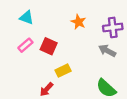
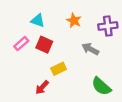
cyan triangle: (27, 17) -> (38, 21), moved
gray arrow: (107, 51) -> (90, 49), moved

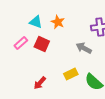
orange star: (74, 21) -> (58, 22), moved
yellow rectangle: (59, 69) -> (71, 74), moved

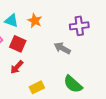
yellow rectangle: (71, 74) -> (37, 87), moved
red arrow: (40, 83) -> (17, 67), moved

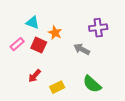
orange star: (35, 21) -> (55, 33), moved
red arrow: (17, 67) -> (35, 76), moved

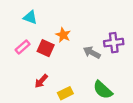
cyan triangle: (32, 22) -> (30, 17), moved
purple cross: (98, 28) -> (114, 43), moved

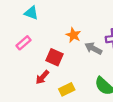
orange star: (63, 35) -> (73, 35), moved
red square: (46, 48) -> (55, 57), moved

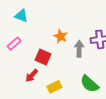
gray arrow: (93, 48) -> (79, 49), turned 63

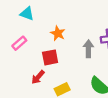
orange star: (61, 36) -> (58, 33), moved
red square: (43, 57) -> (50, 57), turned -35

